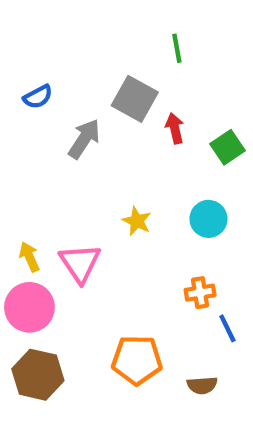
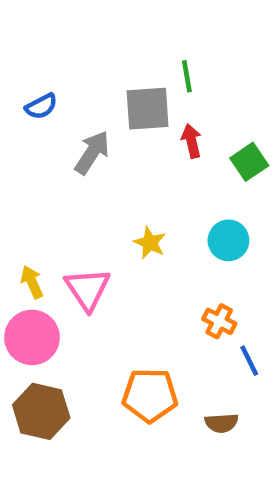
green line: (177, 48) -> (187, 76), moved
gray square: (135, 99) -> (148, 109), turned -33
orange cross: (200, 293) -> (219, 321), turned 36

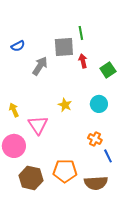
yellow arrow: (32, 282) -> (14, 110), moved
brown hexagon: (41, 411) -> (31, 178), moved
brown semicircle: (222, 423) -> (96, 183), size x1.6

